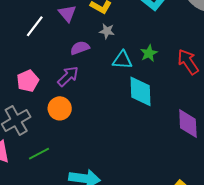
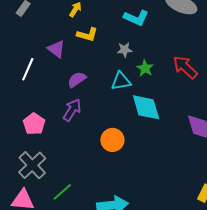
gray star: (107, 31) -> (125, 50), moved
orange circle: (60, 108) -> (112, 140), moved

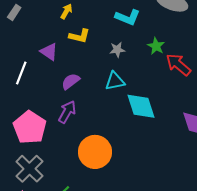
green star: (145, 68) -> (156, 46), moved
pink pentagon: (34, 124) -> (30, 127), size x1.5
orange circle: (112, 140) -> (95, 152), moved, size x1.4

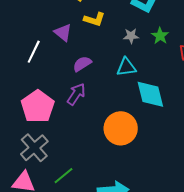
green star: (156, 46) -> (160, 36), moved
orange circle: (95, 152) -> (121, 128), moved

